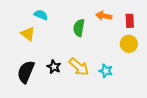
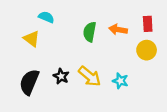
orange arrow: (104, 16) -> (118, 30), moved

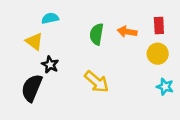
cyan semicircle: (46, 17) -> (50, 18), turned -35
black star: (61, 76) -> (50, 65), moved
cyan star: (120, 81) -> (165, 87), moved

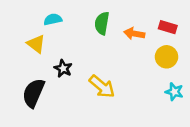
red rectangle: (159, 26) -> (168, 27), turned -70
green semicircle: (97, 34) -> (102, 23), moved
black star: (50, 65) -> (63, 68), moved

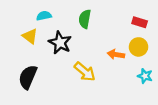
orange arrow: (134, 34) -> (116, 54), moved
black star: (63, 68) -> (60, 43), moved, size x1.5

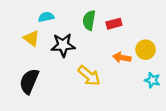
red rectangle: (140, 22) -> (114, 24), moved, turned -32
black star: (60, 43) -> (63, 45), turned -30

